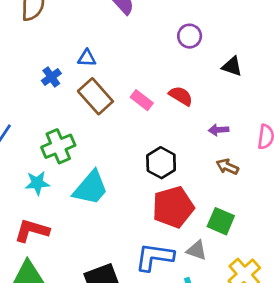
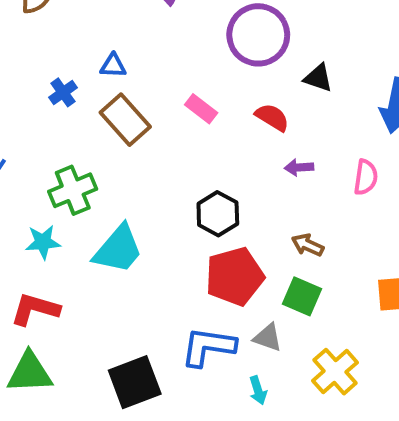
purple circle: (190, 36) -> (258, 35), size x1.8
red semicircle: (181, 96) -> (272, 117), moved
pink rectangle: (142, 100) -> (201, 109), moved
brown arrow: (227, 167) -> (308, 245), moved

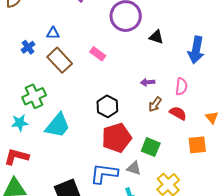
red semicircle: (272, 117) -> (178, 113), moved
brown arrow: (308, 245) -> (155, 104), moved, turned -77

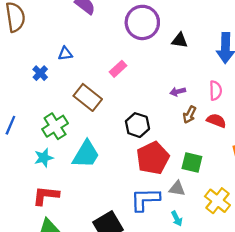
pink rectangle: (98, 54) -> (118, 69), turned -70
brown rectangle: (60, 60) -> (88, 97), moved

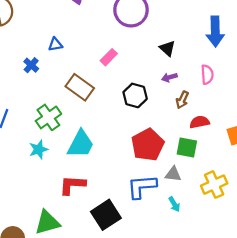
black triangle: (180, 40) -> (167, 48), moved, turned 36
red semicircle: (216, 121) -> (200, 122), moved, turned -30
black hexagon: (137, 125) -> (135, 95), moved
red L-shape: (46, 196) -> (72, 185), moved
yellow cross: (217, 201) -> (214, 185), turned 30

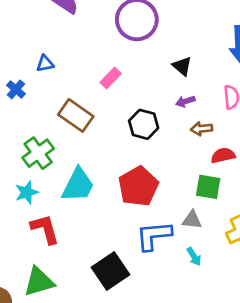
brown arrow: (182, 100) -> (201, 129), turned 60
red pentagon: (148, 145) -> (138, 186), moved
red L-shape: (72, 185) -> (45, 229), moved, turned 72

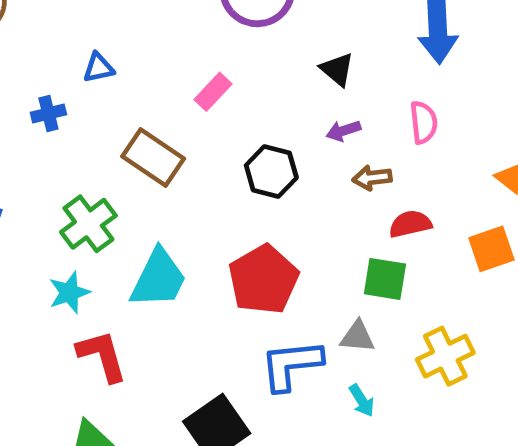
blue cross: (16, 89) -> (48, 114), turned 36

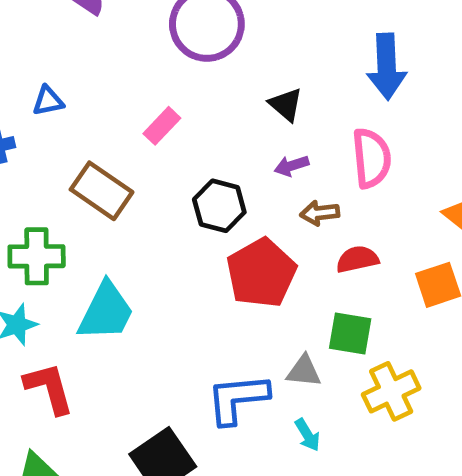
pink semicircle: (424, 122) -> (372, 158), size x1.4
green cross: (88, 224) -> (37, 256), turned 36
green square: (385, 279) -> (350, 334), moved
red pentagon: (263, 280) -> (261, 273), moved

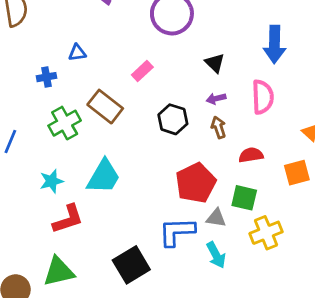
brown arrow: (320, 213) -> (218, 127), moved, turned 75
green cross: (37, 256) -> (65, 123), moved, turned -32
red pentagon: (261, 273) -> (196, 183), moved
red L-shape: (49, 388) -> (68, 219), turned 84
cyan arrow: (307, 435) -> (216, 255), size x1.4

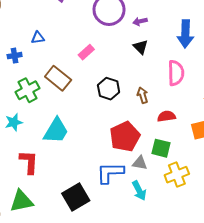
purple arrow: (216, 99) -> (140, 21), moved
cyan star: (52, 181) -> (14, 122), moved
red L-shape: (68, 219) -> (29, 162), turned -70

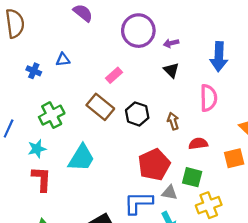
blue cross: (15, 56) -> (34, 71), moved, turned 32
brown rectangle: (58, 78) -> (100, 107), moved
red L-shape: (29, 162) -> (42, 179), moved

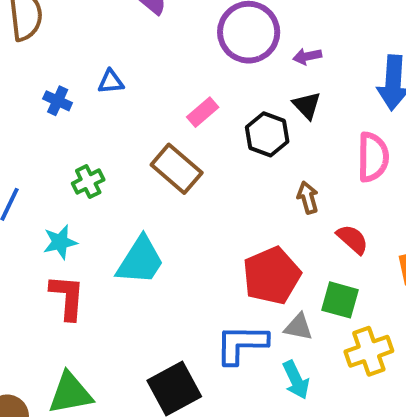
black hexagon: (137, 114) -> (267, 134), moved
green cross: (52, 115) -> (88, 182), size x0.7
red semicircle: (198, 144) -> (352, 239), turned 48

